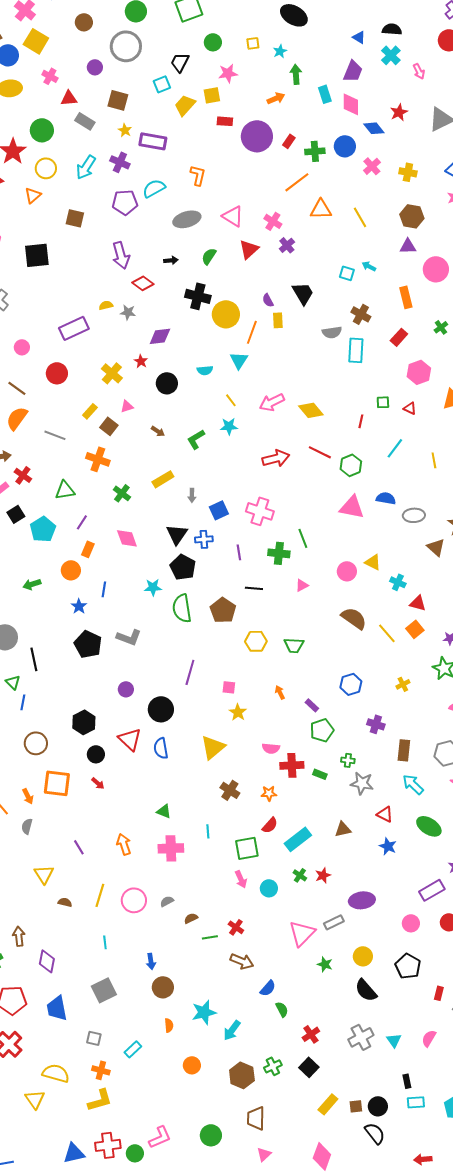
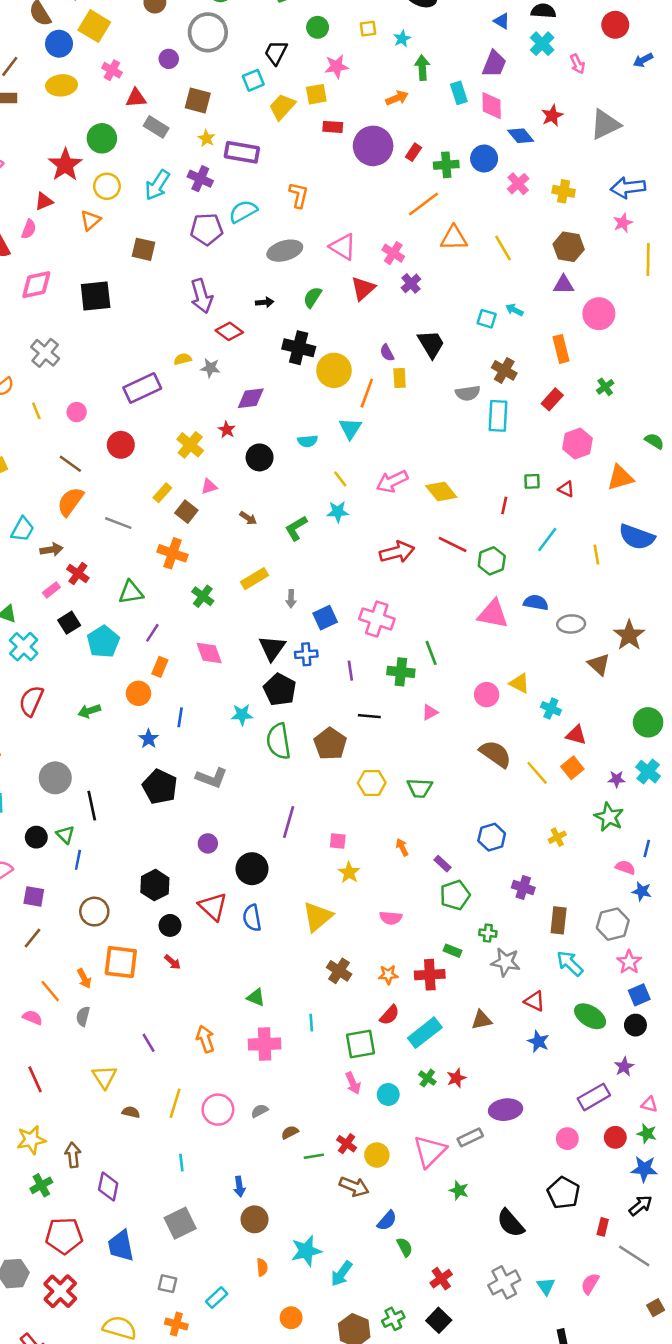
red cross: (292, 765) -> (430, 975), moved
yellow circle: (363, 956) -> (377, 1155), moved

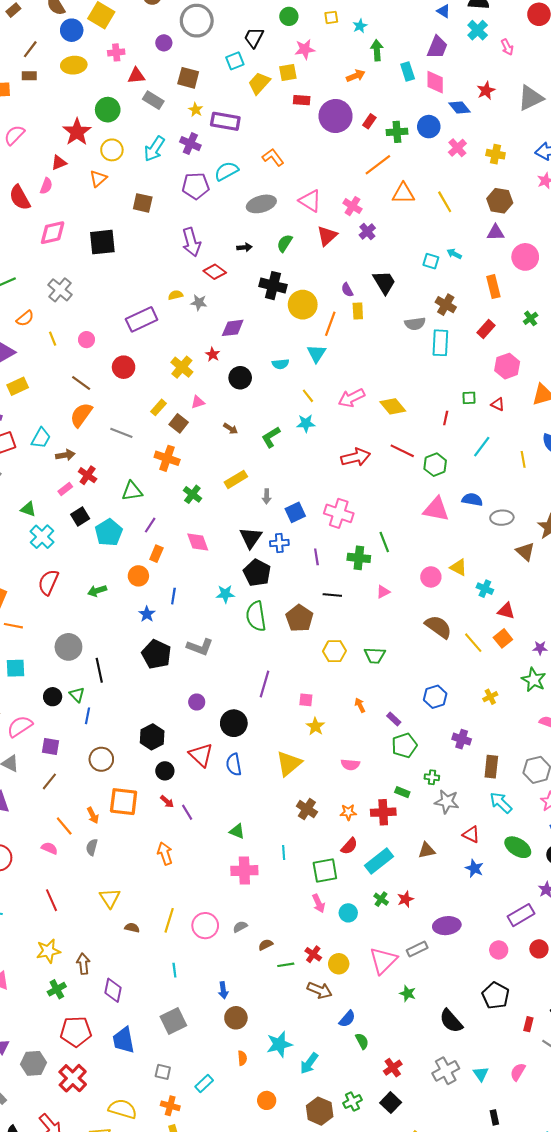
pink cross: (112, 70) -> (116, 52), turned -35
orange L-shape: (299, 195) -> (273, 157), turned -50
orange arrow: (205, 1039) -> (165, 854), moved
purple line: (149, 1043) -> (187, 812), moved

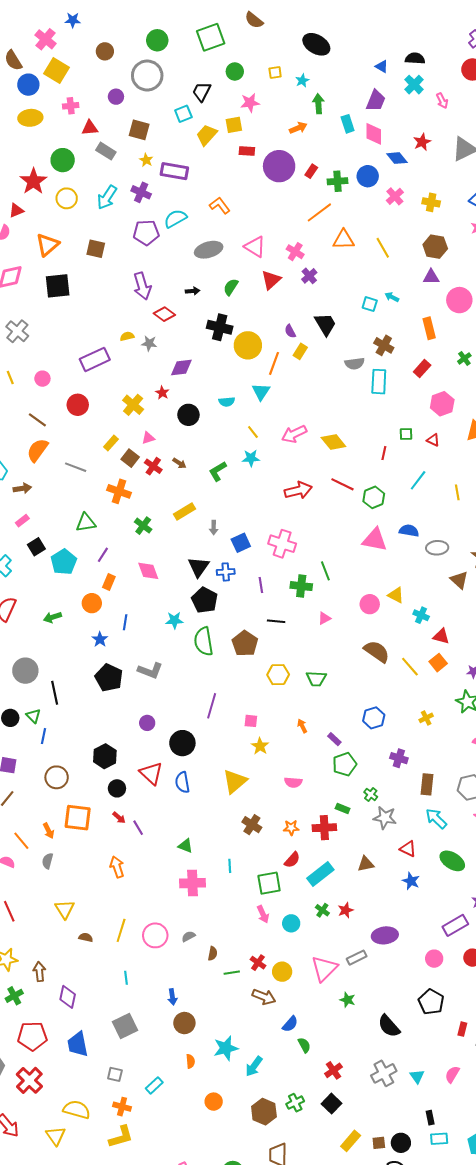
orange triangle: (98, 179) -> (48, 245), moved, size x1.4
yellow rectangle: (358, 311) -> (300, 351), turned 35
red cross: (88, 475) -> (153, 466), moved
green cross: (432, 777) -> (371, 794), turned 32
brown semicircle: (266, 945) -> (213, 954), turned 128

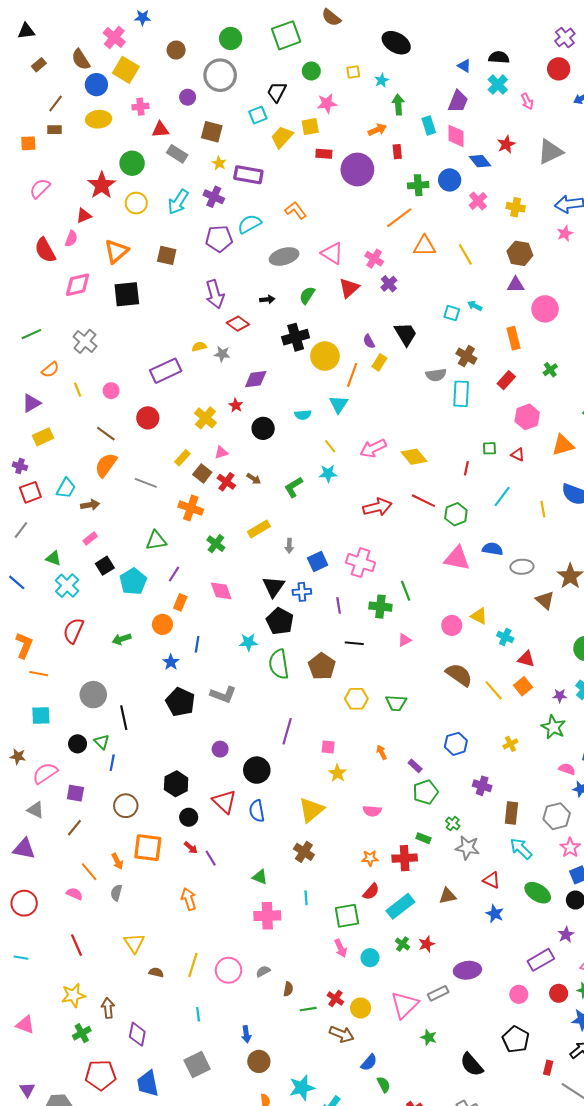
red rectangle: (311, 171) -> (397, 152), moved, turned -40
black cross: (220, 327) -> (296, 337), turned -30
brown cross: (252, 825) -> (304, 852), moved

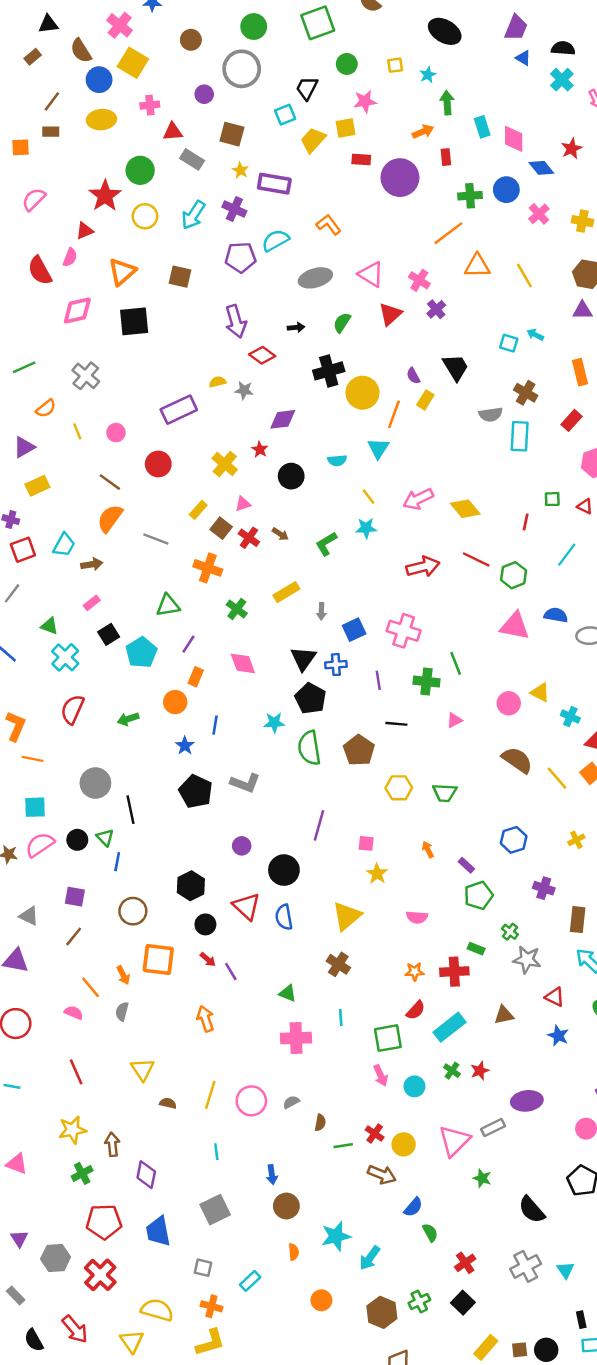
black triangle: (26, 31) -> (48, 24), moved
purple trapezoid: (458, 101) -> (516, 28), moved
pink semicircle: (45, 773) -> (40, 845), moved

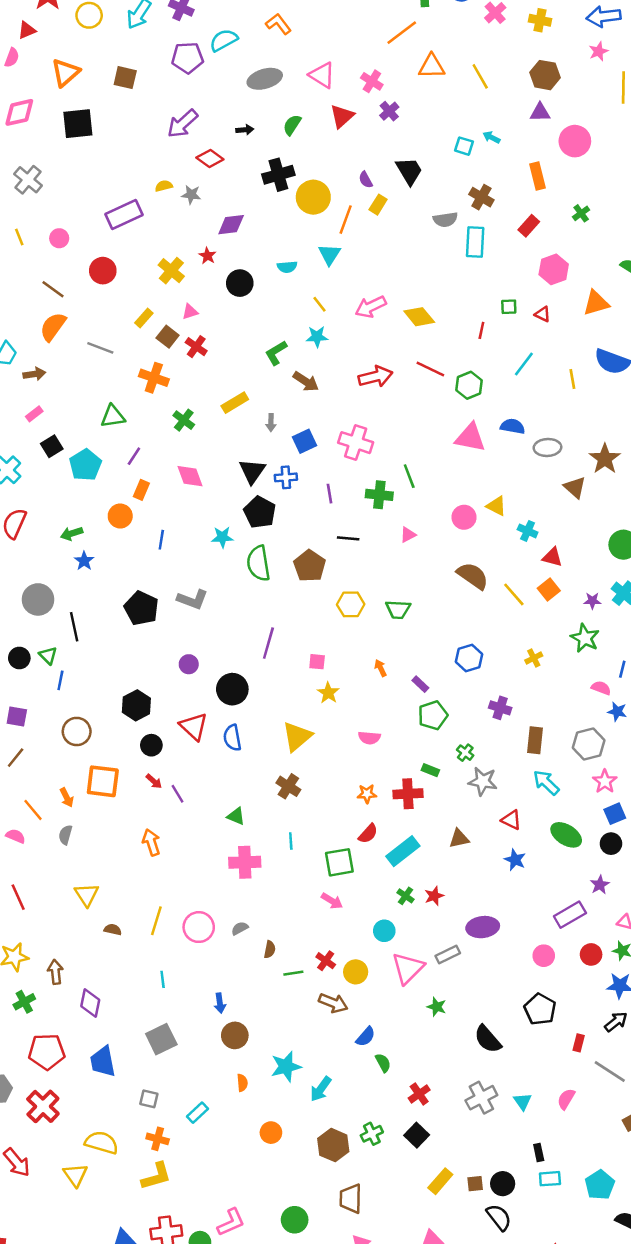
purple arrow: (236, 321) -> (182, 124), turned 64
brown arrow: (280, 534) -> (306, 381), moved, size x1.5
blue star: (185, 746) -> (84, 561), moved
pink arrow: (381, 1075) -> (332, 901), turned -35
cyan circle: (414, 1086) -> (384, 931), moved

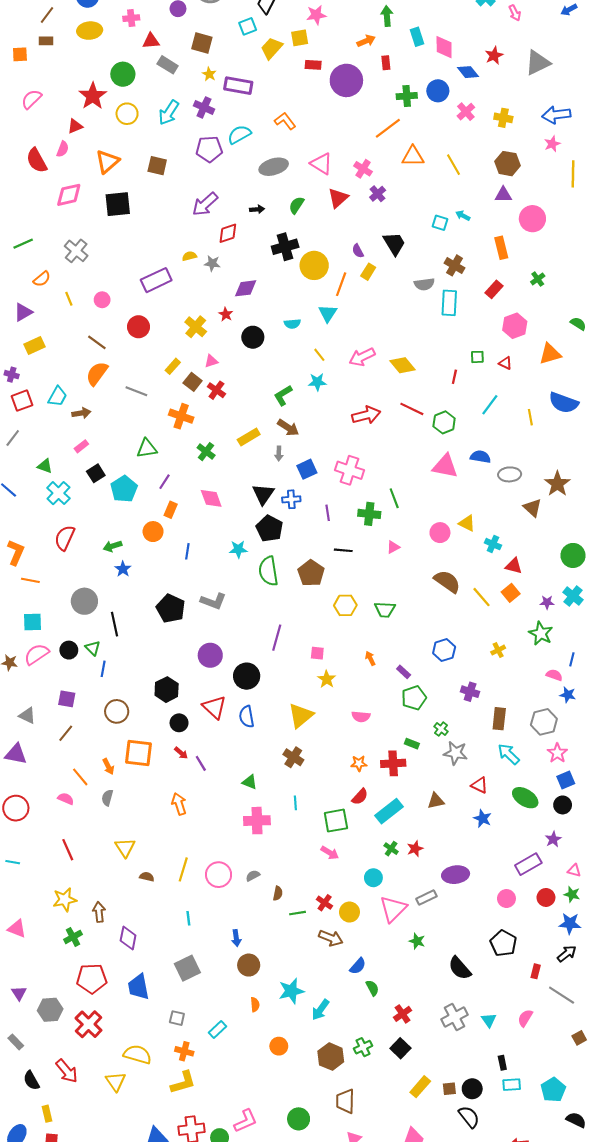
red diamond: (210, 159) -> (228, 233), turned -55
brown arrow: (306, 381) -> (288, 428), moved
purple circle: (189, 664) -> (210, 655), size x1.5

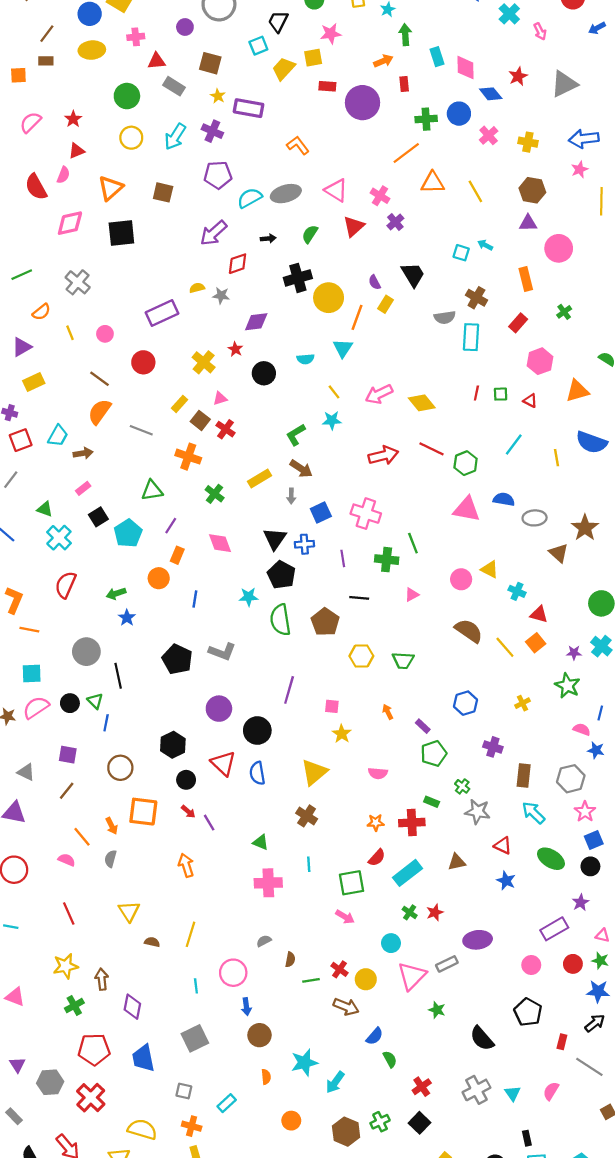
red star: (93, 96) -> (73, 119), moved, size x0.6
cyan semicircle: (239, 134) -> (250, 198), moved
red line: (454, 377) -> (476, 393), moved
pink circle: (219, 875) -> (233, 973), moved

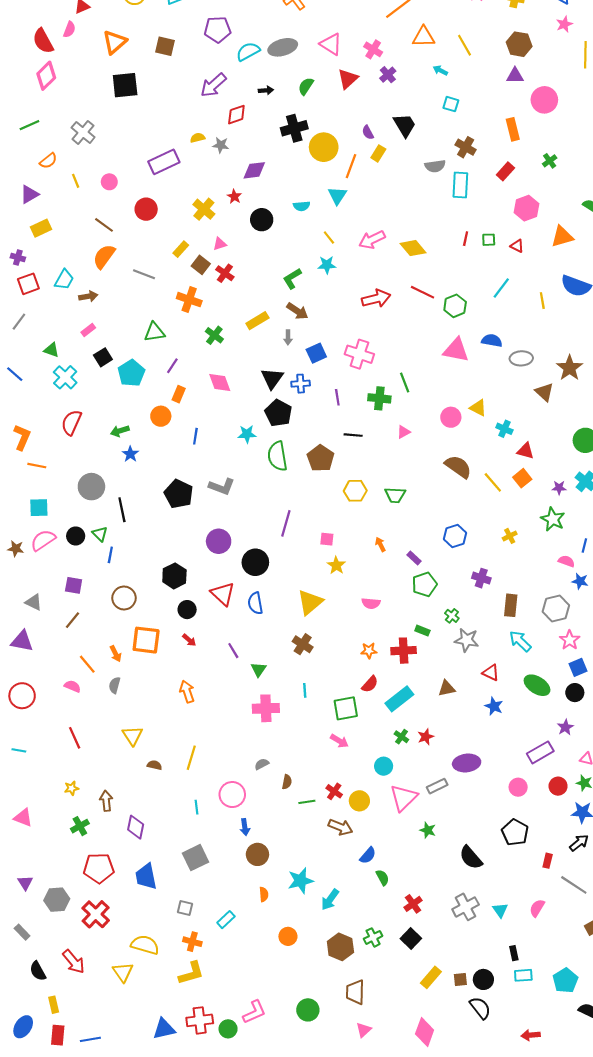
pink diamond: (70, 223) -> (46, 76), moved, turned -32
cyan arrow: (485, 245) -> (440, 70), moved
purple line: (209, 823) -> (233, 651), moved
green triangle: (261, 842) -> (259, 669), turned 42
yellow star: (66, 966) -> (71, 788), size x0.6

